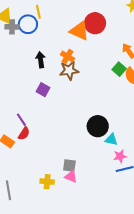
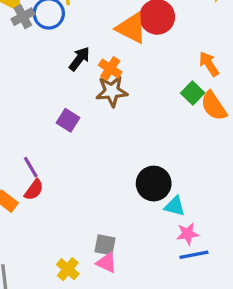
gray cross: (12, 27) -> (23, 17), turned -32
black arrow: (41, 60) -> (79, 59), moved, turned 42
yellow cross: (47, 182) -> (68, 269), turned 32

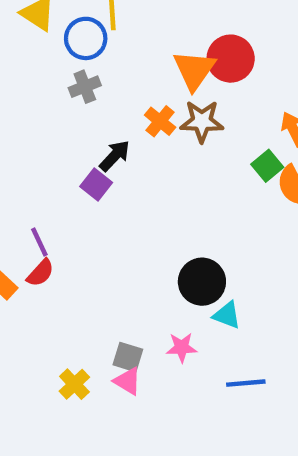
gray cross: (23, 17) -> (85, 87), moved
orange triangle: (131, 28) -> (194, 70), turned 32
black arrow: (79, 59) -> (115, 156), moved
brown star: (112, 91) -> (202, 121), moved
pink star: (188, 234) -> (182, 348), moved

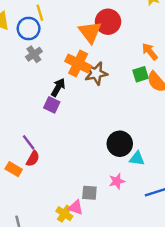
orange cross: (160, 121) -> (78, 63), size x1.5
brown star: (202, 121) -> (96, 73), moved
green square: (267, 166) -> (140, 74), turned 35
pink triangle: (127, 381) -> (76, 208), moved

